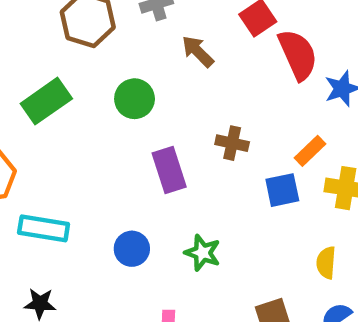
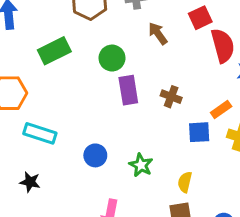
purple rectangle: (169, 170) -> (128, 90), moved
yellow semicircle: (326, 263) -> (185, 182), moved

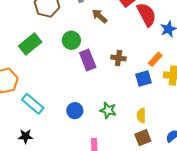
cyan rectangle: (40, 133) -> (33, 104), turned 35
black star: (30, 182) -> (25, 136), moved

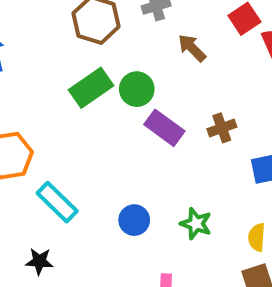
green rectangle: (30, 44) -> (91, 88), moved
brown cross: (119, 58) -> (222, 128), turned -32
purple rectangle: (88, 60) -> (164, 128), turned -36

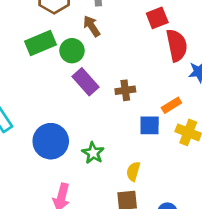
brown arrow: (192, 48) -> (92, 26), moved
blue circle: (134, 220) -> (51, 141), size x1.6

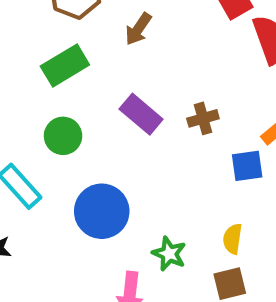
brown arrow: (92, 26) -> (138, 29), turned -105
green circle: (72, 51) -> (63, 136), moved
green star: (93, 153) -> (169, 254), moved

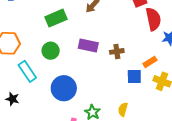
purple rectangle: (141, 114) -> (88, 46), turned -36

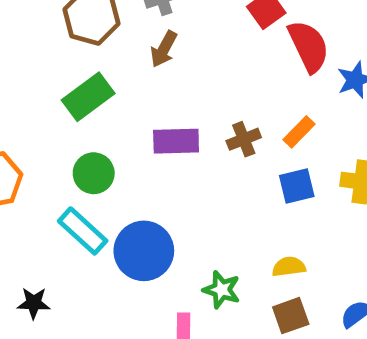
orange rectangle: (150, 62) -> (299, 132), moved
cyan rectangle: (27, 71) -> (83, 231), moved
yellow semicircle: (123, 109) -> (289, 267), turned 80

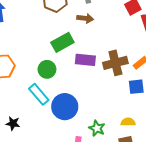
brown arrow: (164, 49) -> (85, 18), turned -119
green rectangle: (88, 97) -> (62, 42), moved
brown cross: (244, 139) -> (115, 63), size x1.6

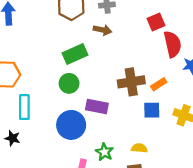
purple rectangle: (85, 60) -> (97, 106), moved
green circle: (47, 69) -> (69, 83), moved
cyan rectangle: (39, 94) -> (24, 107), moved, turned 35

